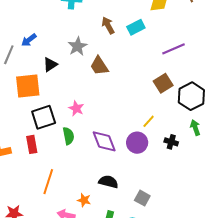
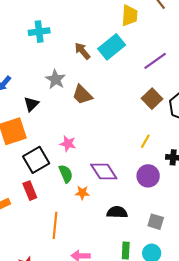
cyan rectangle: (136, 27) -> (112, 47), size x1.4
purple circle: (137, 143) -> (148, 176), moved
orange star: (84, 200) -> (82, 193), moved

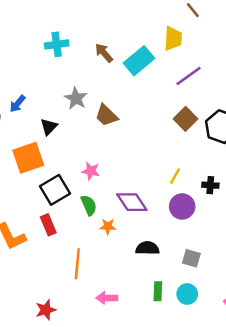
yellow trapezoid: (130, 16) -> (173, 39), moved
brown arrow: (82, 51) -> (104, 53), moved
yellow line: (145, 141) -> (175, 176), moved

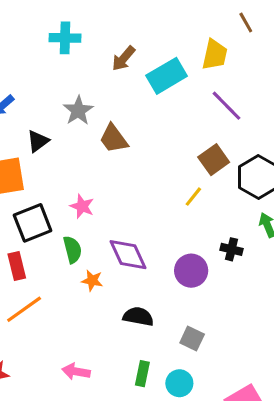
brown arrow: (104, 53) -> (124, 58), turned -108
purple line: (189, 76) -> (227, 106), turned 72
yellow line: (175, 176) -> (193, 197), moved
orange line: (77, 264) -> (24, 309), moved, turned 40

